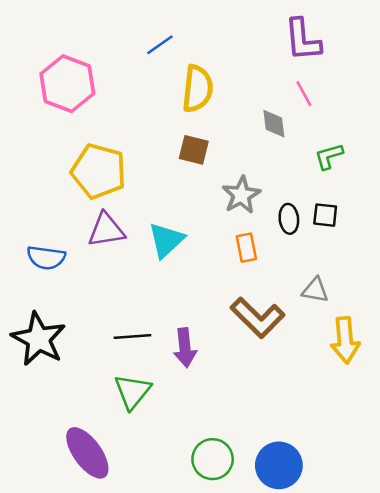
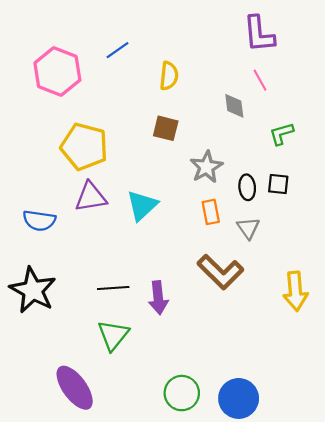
blue line: (160, 45) -> (117, 50), moved
yellow semicircle: (198, 89) -> (169, 76), size x0.7
gray triangle: (315, 290) -> (248, 228), moved, turned 45

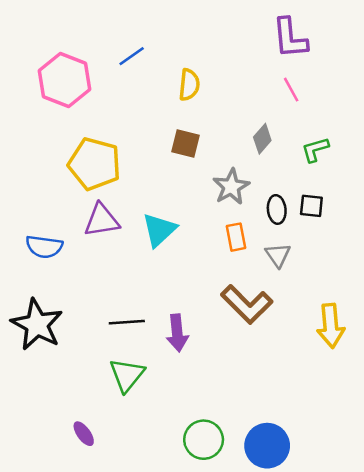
gray diamond: (234, 106) -> (262, 139), moved, turned 48
purple ellipse: (75, 388) -> (84, 434), size x0.5

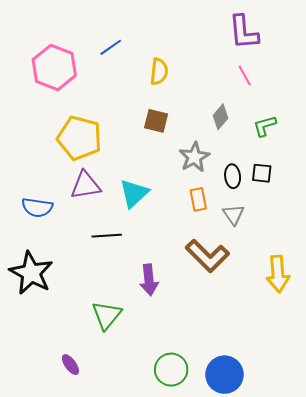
black line: (127, 322) -> (107, 236), moved

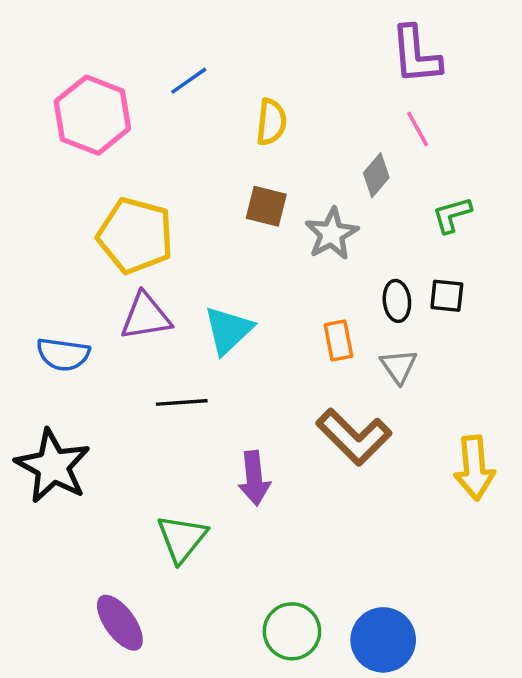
gray diamond: (220, 117) -> (376, 175), moved
gray star: (194, 157) -> (332, 234), moved
purple ellipse: (70, 365) -> (120, 623), size x1.6

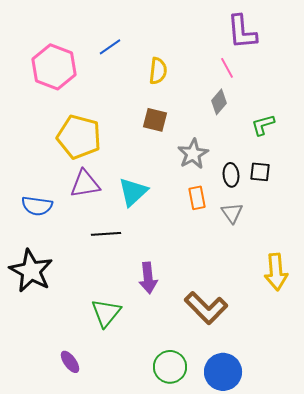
pink line: (418, 129) -> (227, 68), moved
gray star: (332, 234) -> (193, 154), moved
brown L-shape: (354, 437) -> (206, 308), moved
purple ellipse: (120, 623) -> (70, 362), size x0.7

